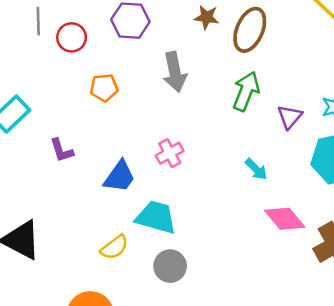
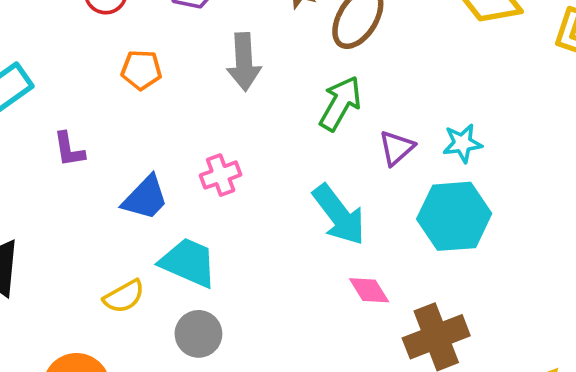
cyan arrow: (256, 169) -> (339, 215), size x1.8
pink diamond: (285, 219) -> (369, 290), size x0.7

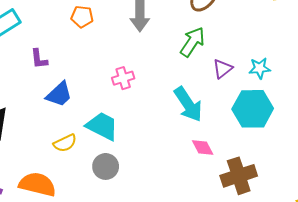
blue trapezoid: (145, 198) -> (59, 94), moved

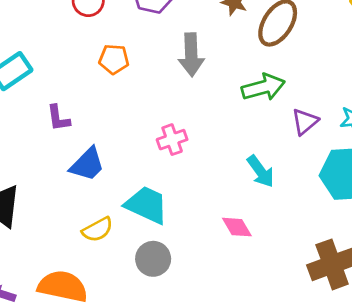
green arrow: (193, 42) -> (263, 87), turned 44
cyan arrow: (188, 104) -> (261, 171), size x0.7
pink diamond: (203, 148) -> (237, 227), moved

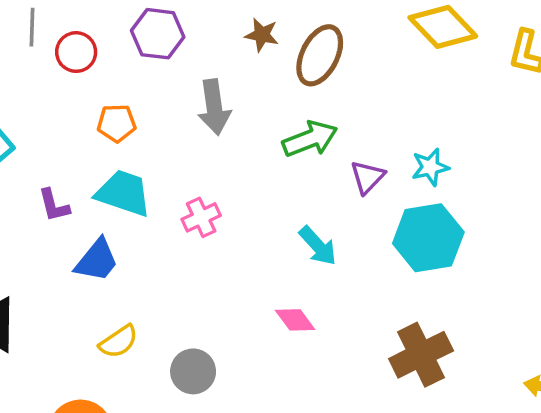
cyan trapezoid: (147, 205) -> (124, 193), moved

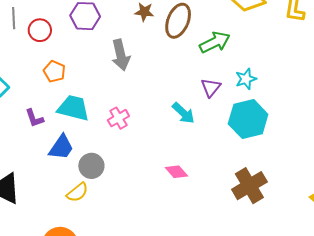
orange pentagon: (117, 123) -> (54, 71), moved, turned 30
green arrow: (310, 139) -> (215, 42), moved
cyan arrow: (318, 246) -> (183, 113), moved
gray circle: (193, 371) -> (91, 166), moved

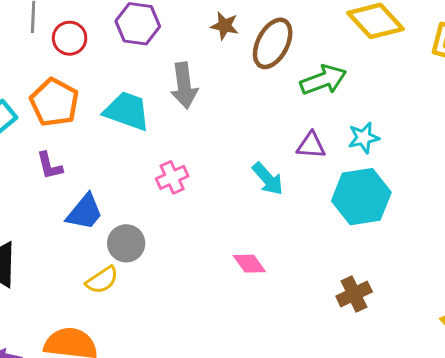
orange pentagon: (54, 71) -> (54, 102), moved, size x1.5
purple triangle: (211, 87) -> (311, 145), turned 50
cyan trapezoid: (73, 108) -> (127, 111), moved
brown cross: (249, 186) -> (354, 294), size x0.7

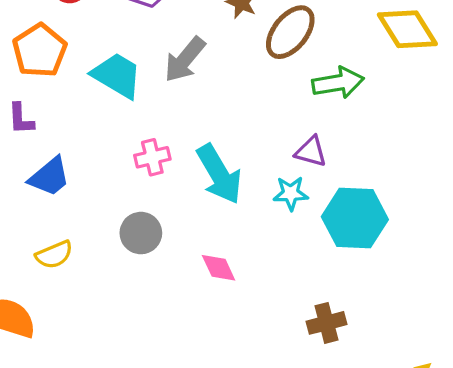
gray arrow: (184, 86) -> (185, 60), turned 36
cyan star: (364, 138) -> (291, 193), moved
cyan arrow: (268, 179) -> (219, 174), moved, size x1.5
gray circle: (126, 243) -> (141, 233), moved

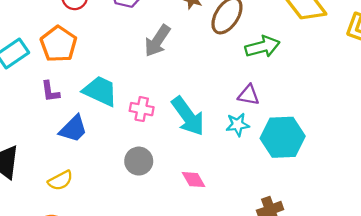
cyan trapezoid: (117, 75) -> (100, 91), moved
pink cross: (152, 157) -> (142, 109), turned 30
yellow semicircle: (54, 255) -> (60, 180), moved

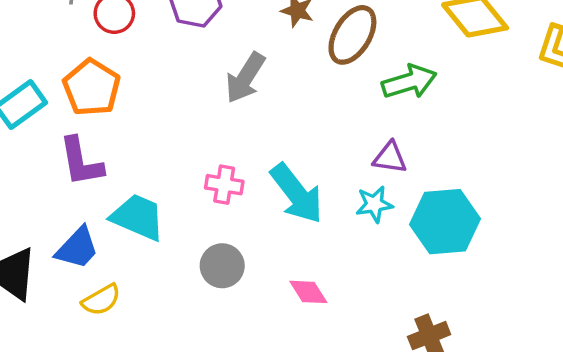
purple L-shape: (50, 91) -> (81, 162), size x1.5
cyan trapezoid: (100, 91) -> (138, 217), moved
blue trapezoid: (73, 129) -> (77, 248), moved

